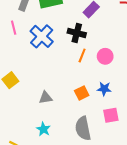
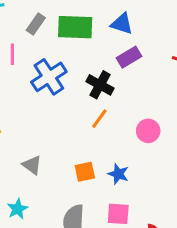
pink circle: (105, 56) -> (148, 131), moved
gray triangle: (46, 98) -> (32, 165), turned 32

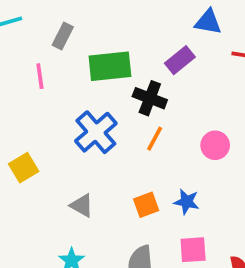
blue triangle: (122, 24) -> (208, 22), moved
green rectangle: (75, 27) -> (110, 66), moved
blue cross: (49, 77) -> (96, 132), moved

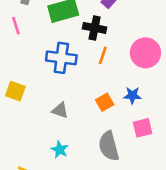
blue cross: (96, 132) -> (61, 58), turned -32
pink circle: (215, 145) -> (145, 53), size x1.5
yellow square: (24, 168) -> (15, 91), turned -30

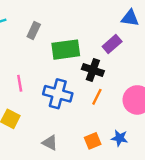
pink line: (16, 26) -> (20, 83), moved

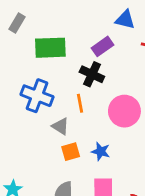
black cross: (93, 70) -> (92, 74), moved
orange line: (97, 97) -> (80, 103), turned -42
gray triangle: (50, 143) -> (60, 126), moved

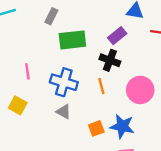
gray rectangle: (17, 23) -> (51, 16), moved
gray triangle: (60, 126) -> (64, 112), moved
blue star: (101, 151) -> (122, 126), size x1.5

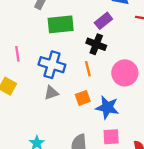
gray triangle: (64, 112) -> (51, 93), turned -48
orange square: (96, 128) -> (83, 98), moved

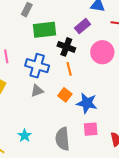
black cross: (96, 44) -> (66, 47), moved
pink circle: (125, 73) -> (102, 52), moved
orange square: (83, 98) -> (65, 95), turned -32

